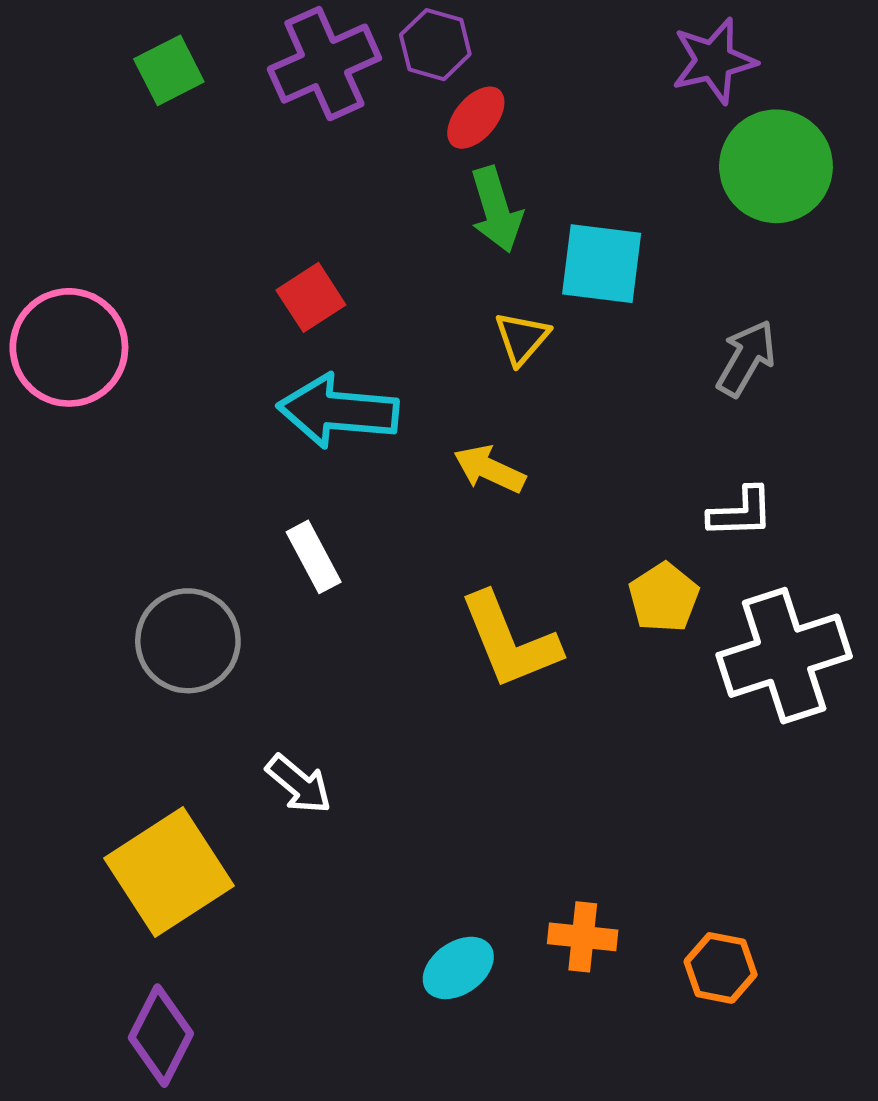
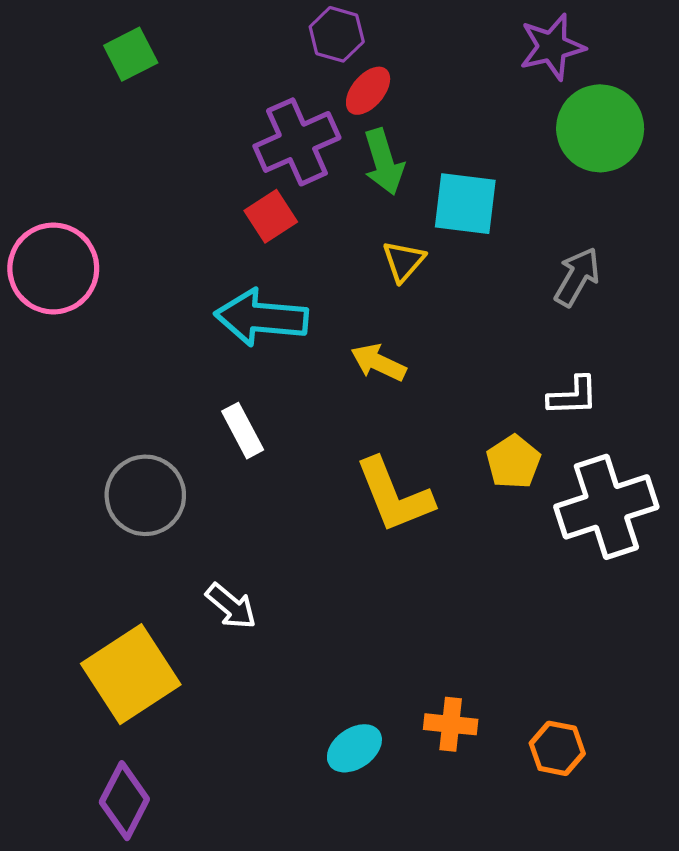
purple cross: (324, 64) -> (297, 142), moved
red square: (311, 297) -> (271, 216), moved

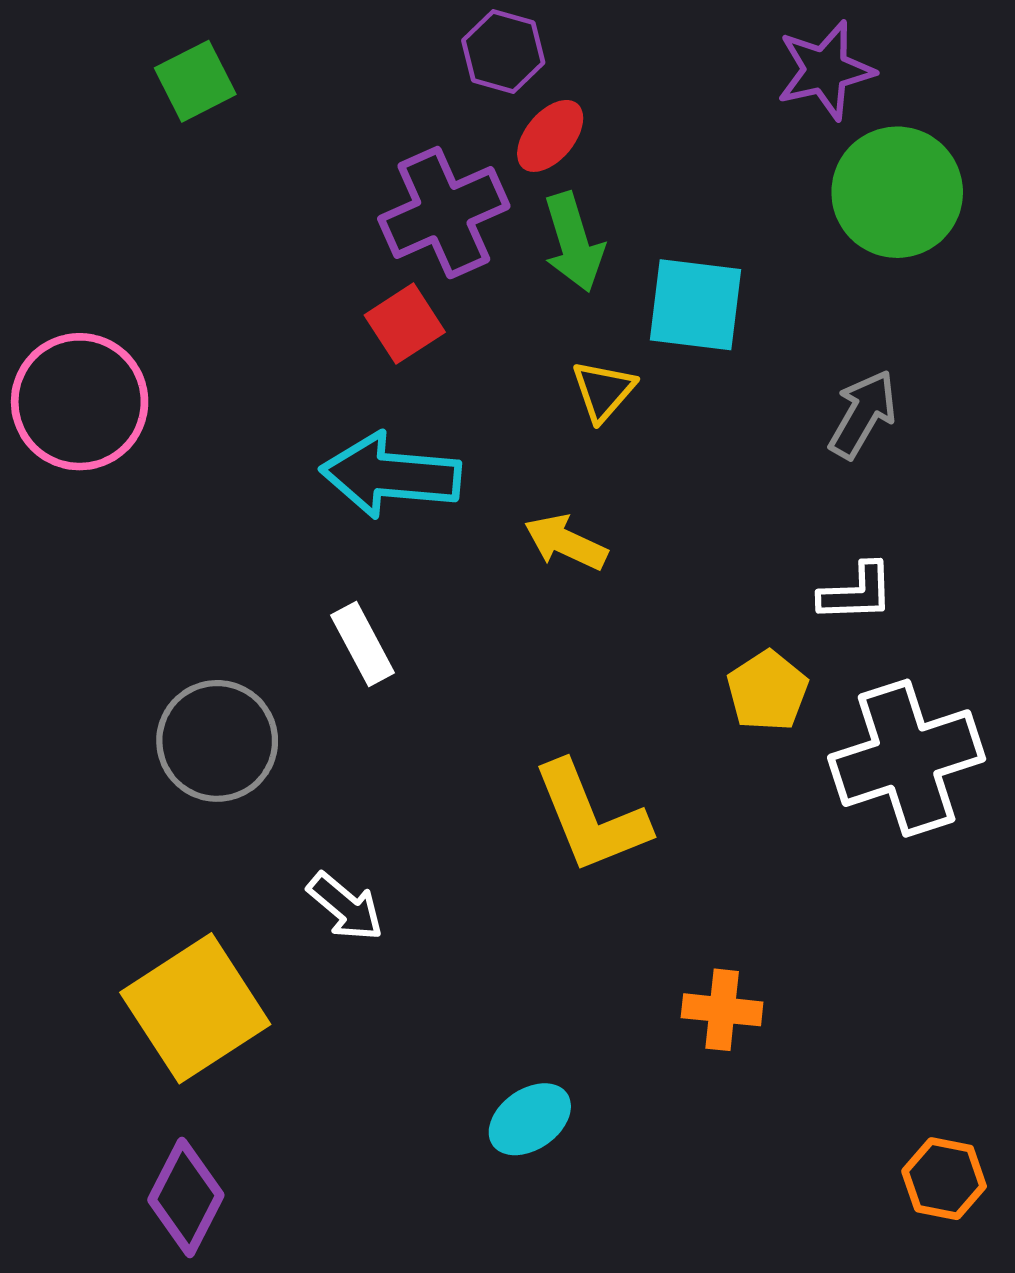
yellow L-shape: (394, 495) -> (591, 818), moved
orange cross: (451, 724) -> (722, 1010), moved
orange hexagon: (557, 748) -> (944, 1179), moved

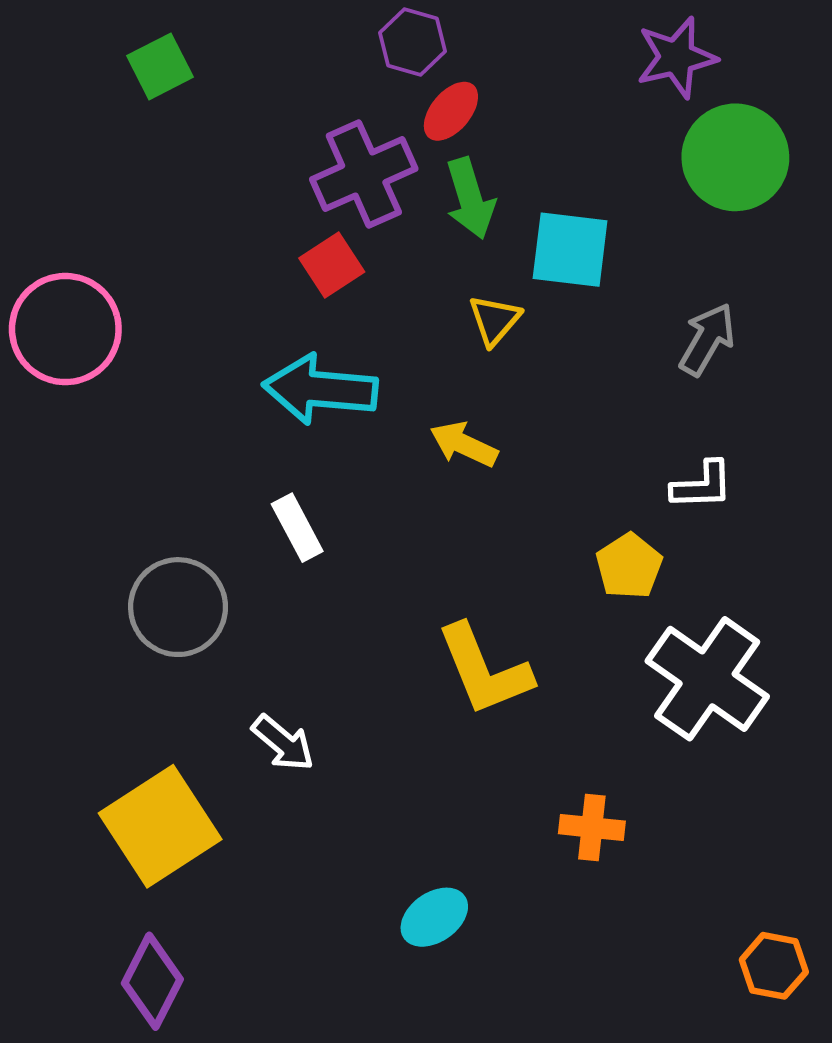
white cross: (907, 758) -> (707, 679), moved, turned -37

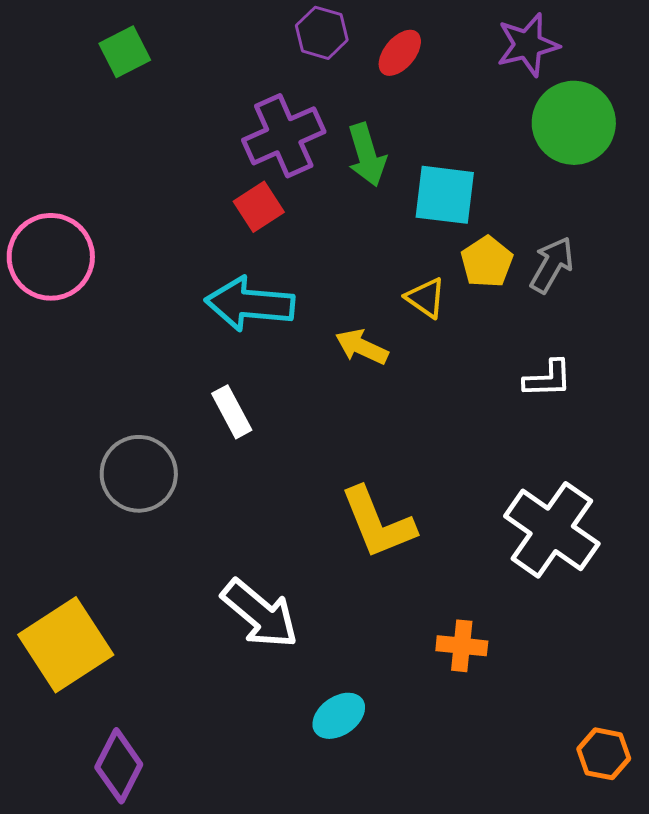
red ellipse: (451, 111) -> (400, 53), moved
yellow triangle: (495, 320) -> (426, 298), moved, turned -36
yellow pentagon: (629, 566) -> (487, 262), moved
white arrow: (283, 743) -> (260, 614), moved, size x1.6
yellow square: (160, 826) -> (66, 645), moved

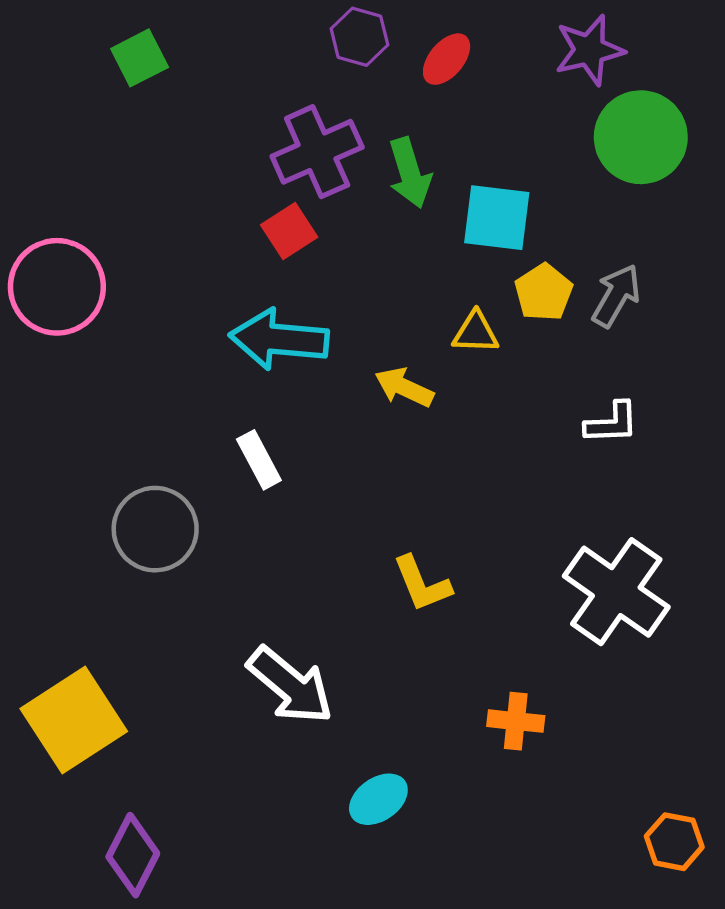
yellow triangle: (426, 298) -> (476, 333), turned -33
yellow L-shape: (378, 523) -> (422, 584), size x0.7

